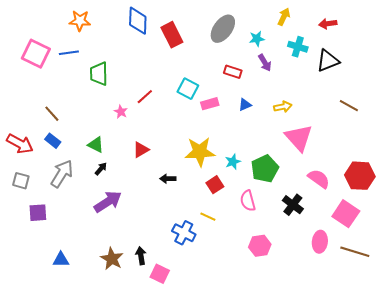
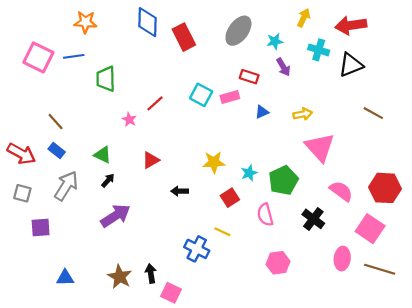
red arrow: (328, 24) -> (351, 25), size x1.6
pink rectangle: (210, 104) -> (230, 97), moved
yellow star: (200, 152) -> (214, 162), size x0.7

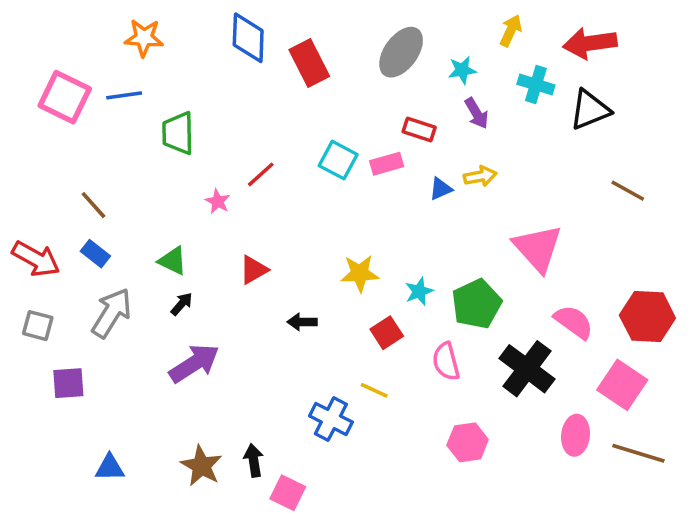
yellow arrow: (303, 114) -> (480, 176), moved
black cross: (313, 219) -> (527, 369), size x1.4

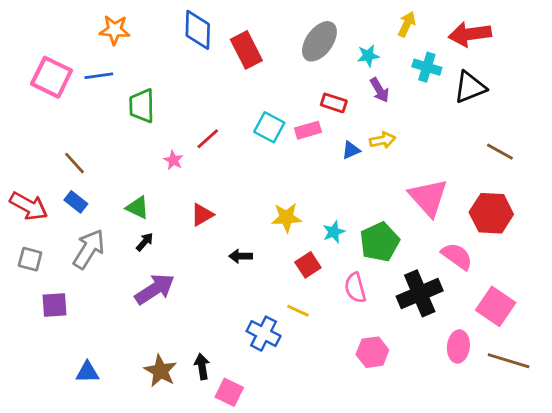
red hexagon: (647, 317) -> (491, 213), moved
black cross: (527, 369) -> (420, 293), turned 30

